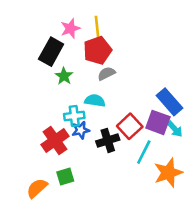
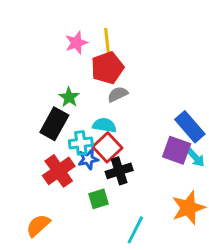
black rectangle: (51, 52) -> (54, 124), moved
red square: (130, 126) -> (107, 147), moved
cyan line: (144, 152) -> (135, 230), moved
green square: (65, 177) -> (99, 199), moved

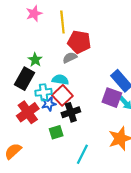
pink star: (76, 43) -> (34, 13), moved
red pentagon: (107, 68) -> (79, 42), moved, turned 30

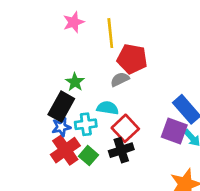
red square: (62, 95) -> (125, 128), moved
blue star: (49, 104) -> (61, 127), moved
green square: (56, 132) -> (89, 156), moved, turned -32

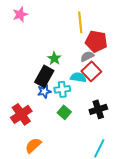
pink star: (74, 22) -> (20, 14), moved
red square: (125, 128) -> (91, 71), moved
red cross: (65, 150) -> (21, 114), moved
black cross: (121, 150) -> (98, 109), moved

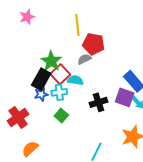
pink star: (20, 14) -> (27, 17), moved
green star: (54, 58) -> (51, 61), size x1.5
red square: (91, 71) -> (60, 74), moved
black cross: (98, 109) -> (99, 102), moved

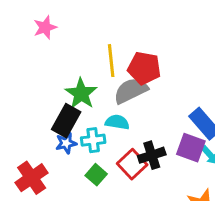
yellow line: (77, 25) -> (111, 61), moved
gray semicircle: (84, 59) -> (131, 91), size x1.6
red square: (60, 74) -> (132, 164), moved

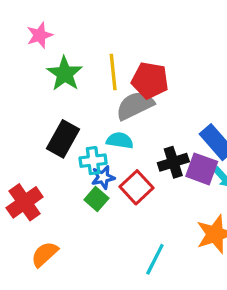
green star: (81, 94) -> (65, 74), moved
blue star: (66, 143) -> (103, 177), moved
black cross: (152, 155) -> (173, 162), moved

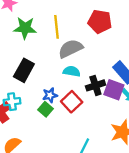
green star: (65, 74) -> (25, 28), turned -30
red pentagon: (150, 80) -> (100, 21), moved
cyan semicircle: (120, 141) -> (72, 71), moved
cyan cross: (93, 161) -> (12, 102), moved

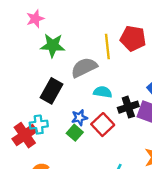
yellow line: (56, 27) -> (107, 47), moved
gray semicircle: (71, 49) -> (84, 68), moved

